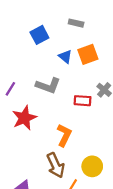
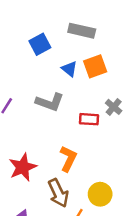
gray rectangle: (76, 23) -> (82, 31), size x1.5
red star: (24, 118) -> (23, 167), moved

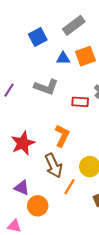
gray rectangle: (82, 31) -> (74, 25), turned -50
blue triangle: (69, 69) -> (63, 58), turned -40

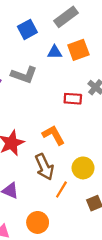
gray L-shape: (46, 87) -> (24, 75), moved
orange L-shape: (62, 136) -> (53, 135), turned -55
orange circle: (38, 206) -> (38, 222), moved

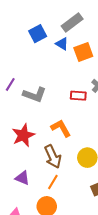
blue triangle: (55, 52) -> (62, 44), moved, turned 32
gray L-shape: (24, 75) -> (35, 95), moved
orange line: (61, 190) -> (53, 182), moved

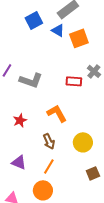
red star: (23, 135) -> (20, 120), size x0.6
brown arrow: (53, 157) -> (49, 141), size x0.7

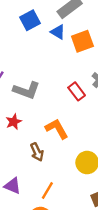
red rectangle: (74, 81) -> (77, 91), turned 49
red star: (20, 120) -> (14, 122), moved
brown arrow: (49, 141) -> (37, 152), moved

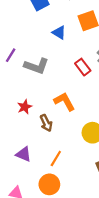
blue triangle: (58, 32) -> (59, 33), moved
red star: (14, 122) -> (25, 107), moved

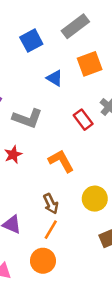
red star: (25, 107) -> (13, 155), moved
brown arrow: (46, 123) -> (51, 204), moved

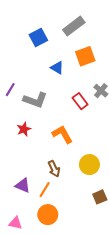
orange line: (51, 230) -> (45, 190), moved

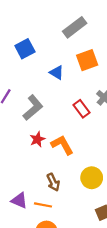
blue square: (38, 37) -> (25, 49), moved
gray L-shape: (35, 100) -> (33, 108), turned -60
red star: (24, 129) -> (37, 139), moved
orange line: (45, 190) -> (43, 205), turned 70

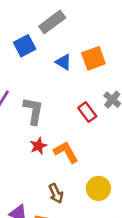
gray rectangle: (75, 27) -> (52, 22), moved
blue triangle: (57, 73) -> (63, 62), moved
gray L-shape: (33, 108) -> (33, 111), turned -40

